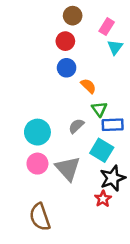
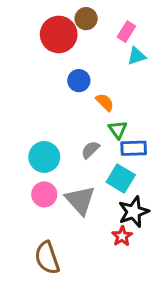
red circle: (65, 41) -> (59, 34), moved, size x1.6
cyan triangle: (115, 47) -> (136, 56), turned 35

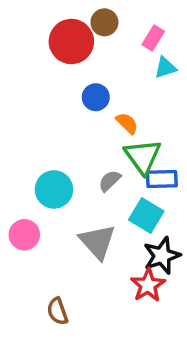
green triangle: (118, 130) -> (143, 156), size x1.6
pink circle: (44, 194) -> (24, 235), moved
red star: (122, 236) -> (148, 285), size x1.4
brown semicircle: (47, 258) -> (57, 311), size x0.7

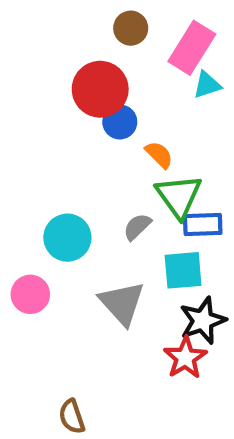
pink rectangle: (153, 38) -> (192, 48), size x1.6
red circle: (71, 41) -> (100, 89), moved
cyan square: (146, 216) -> (183, 270), turned -36
brown semicircle: (57, 311) -> (72, 417), moved

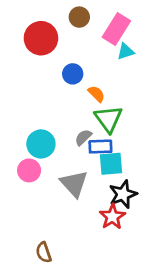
red circle: (100, 89) -> (41, 38), moved
blue rectangle: (203, 225) -> (100, 147), moved
pink circle: (30, 294) -> (29, 170), moved

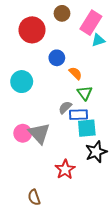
green triangle: (108, 119) -> (85, 93), size x0.7
cyan circle: (41, 144) -> (22, 82), moved
gray triangle: (74, 184) -> (39, 133), moved
red star: (112, 217) -> (65, 169), moved

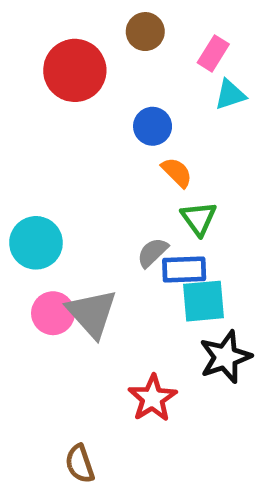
pink rectangle: (91, 23) -> (213, 53), size x0.6
blue circle: (57, 58) -> (153, 126), moved
cyan circle: (22, 82) -> (36, 243), moved

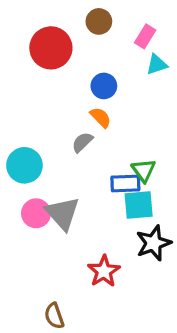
orange semicircle: (177, 172) -> (101, 117), moved
green triangle: (199, 219) -> (144, 170), moved
gray semicircle: (153, 253) -> (82, 142), moved

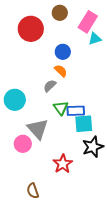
pink rectangle: (145, 36) -> (88, 22), size x1.5
green triangle: (144, 170) -> (61, 108), moved
pink circle: (36, 213) -> (23, 144), moved

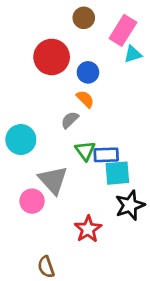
red circle: (31, 29) -> (52, 57), moved

